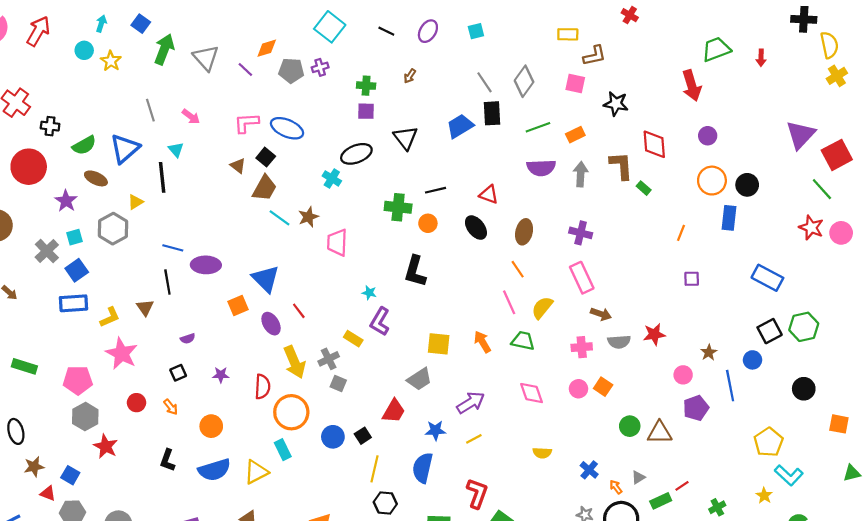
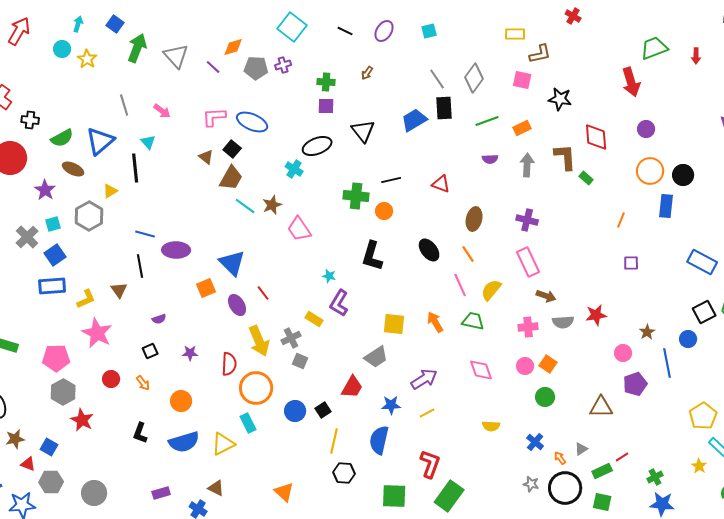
purple semicircle: (541, 168) -> (490, 159), size x0.6
black ellipse: (476, 228) -> (429, 250), moved
pink trapezoid: (337, 242) -> (299, 229), turned -36
green circle: (630, 426) -> (545, 397), moved

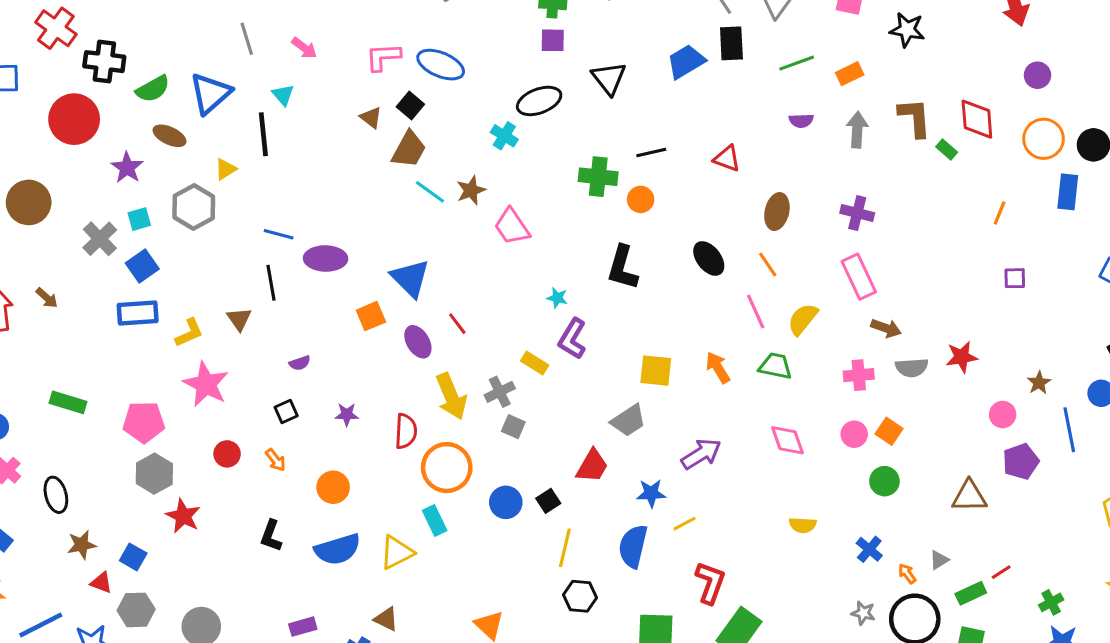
black cross: (30, 120) -> (104, 62), size x1.5
red diamond: (596, 137) -> (977, 119), moved
yellow line: (427, 413) -> (685, 524), moved

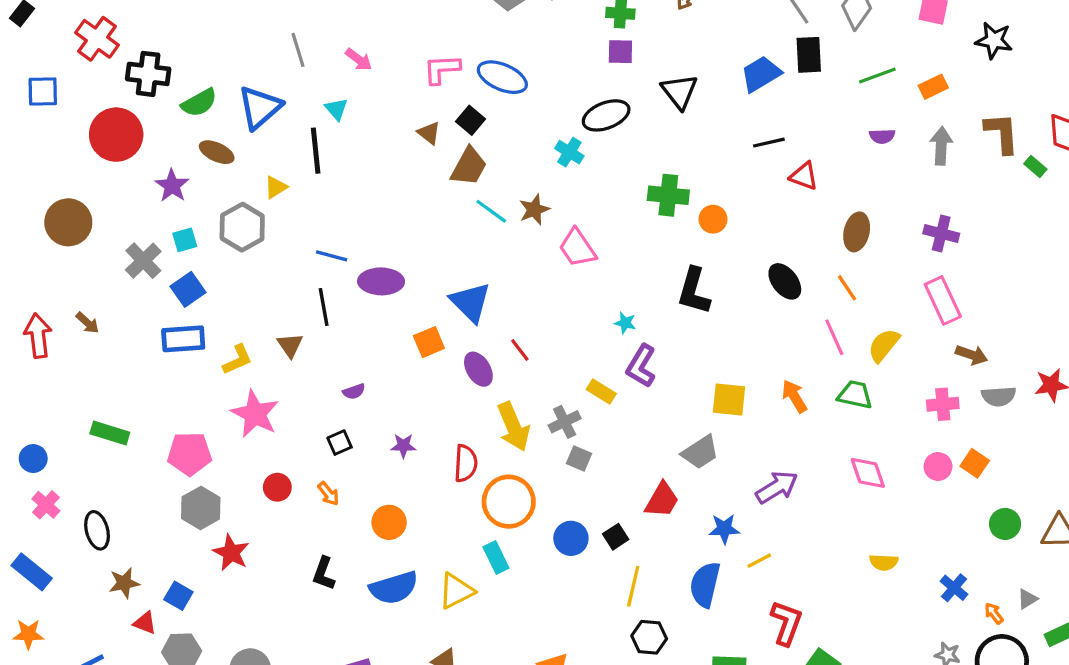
black line: (651, 152) -> (769, 143), moved
green circle: (884, 481) -> (1005, 524), moved

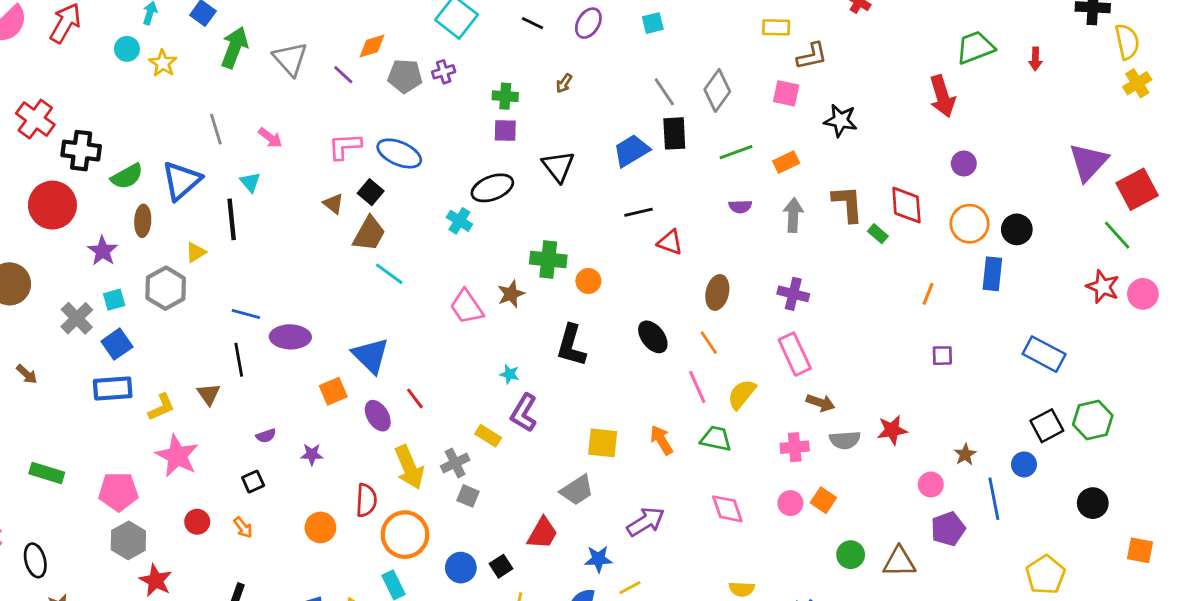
brown ellipse: (217, 152) -> (143, 221), turned 68
brown star: (534, 210) -> (511, 294), moved
purple star: (403, 446) -> (312, 454), moved
orange circle: (389, 522) -> (320, 527), moved

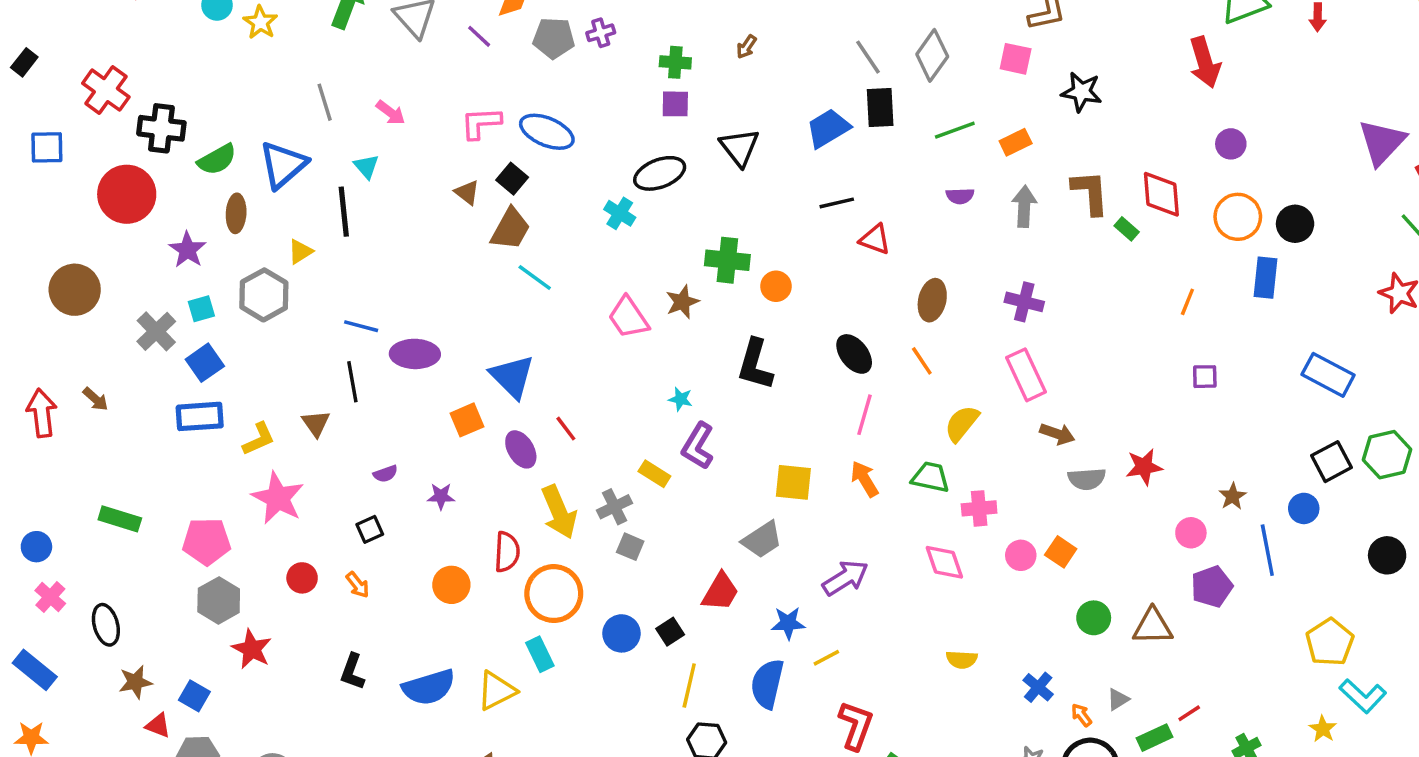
pink line: (697, 387) -> (865, 415), moved, turned 40
pink cross: (795, 447) -> (979, 508), moved

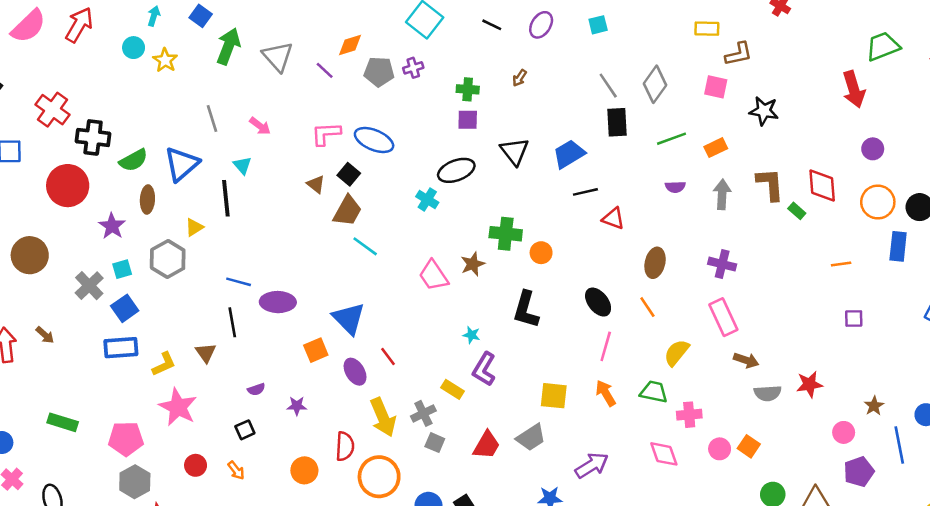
blue trapezoid: (828, 128) -> (569, 154), moved
orange line: (1187, 302) -> (841, 264), turned 60
red trapezoid: (720, 592) -> (487, 445), moved

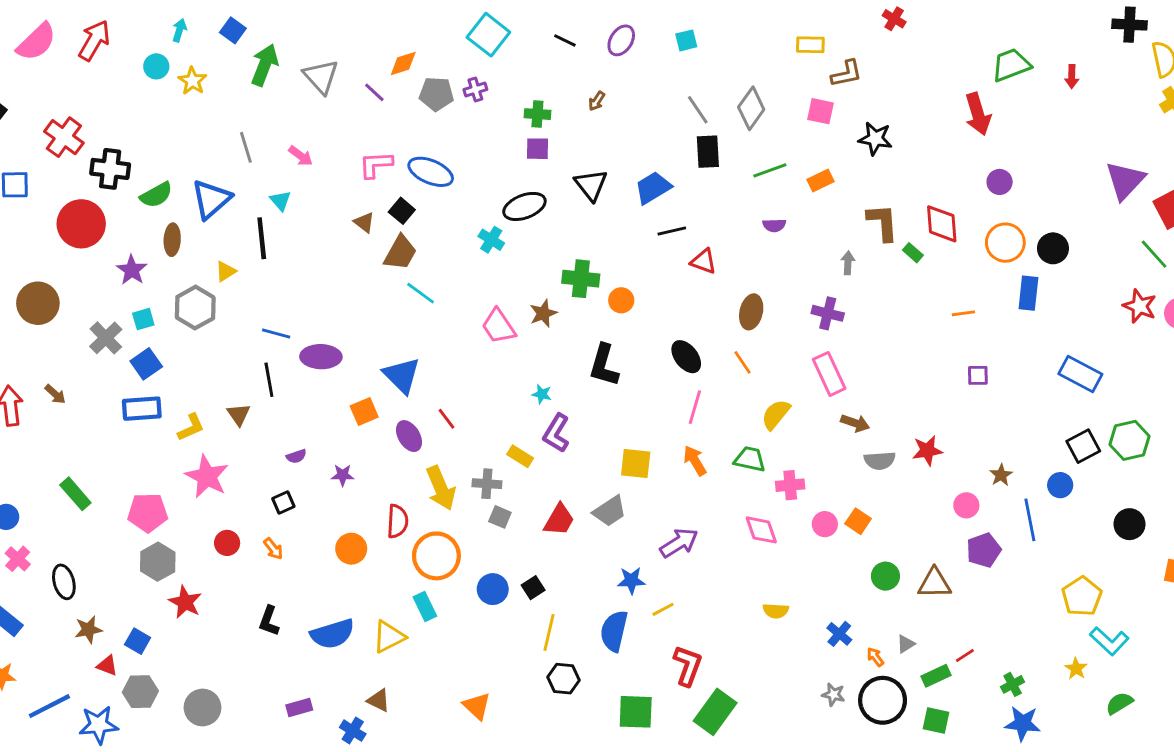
gray arrow: (722, 194) -> (848, 263), moved, size x0.7
gray cross: (423, 413) -> (487, 484), turned 30
green rectangle: (63, 422) -> (75, 494), turned 32

